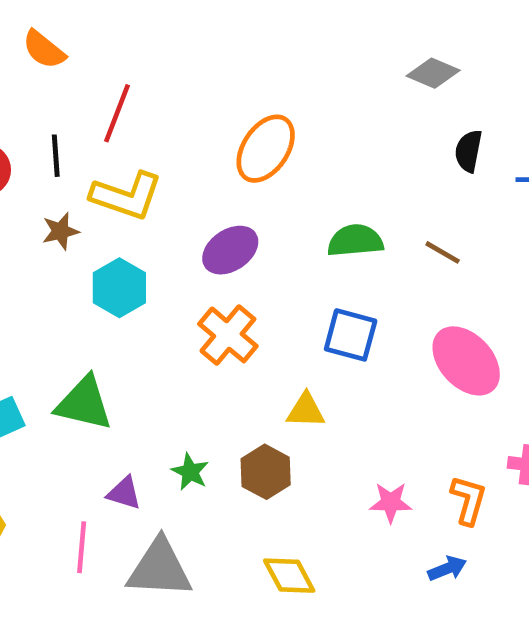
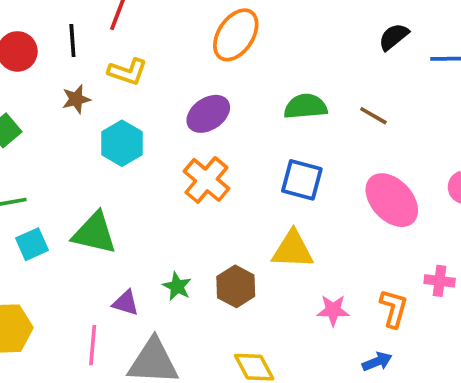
black semicircle: (468, 151) -> (394, 37), turned 40
yellow L-shape: (126, 196) -> (128, 72), size x0.7
yellow triangle: (306, 410) -> (293, 250), moved, size x1.4

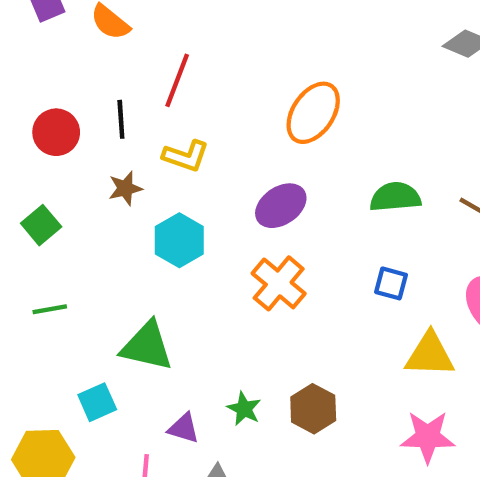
blue square: (302, 180) -> (391, 283), size x0.7
cyan square: (32, 244) -> (97, 402), moved
yellow triangle: (293, 250) -> (430, 355), moved
pink star: (333, 310) -> (428, 437), size x1.4

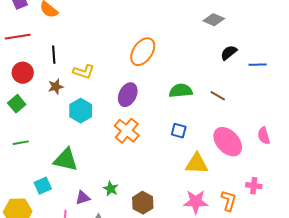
red line: (177, 80) -> (18, 37), moved, turned 60
red circle: (56, 132) -> (23, 73), moved
purple ellipse: (281, 206) -> (128, 95), turned -30
brown hexagon: (313, 409) -> (143, 203), moved
purple triangle: (184, 428) -> (83, 198), turned -35

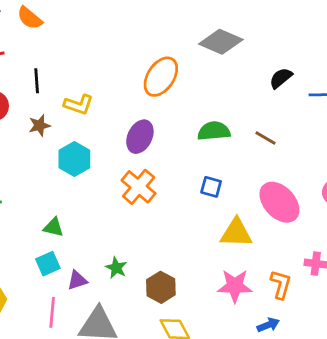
gray diamond: (214, 20) -> (221, 42), moved, size x1.4
green triangle: (66, 160) -> (53, 227), size x0.6
cyan square: (43, 186) -> (48, 264), moved

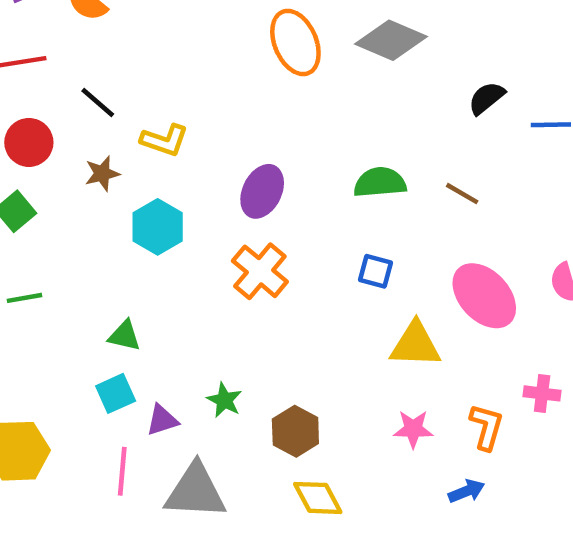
orange ellipse: (161, 77) -> (295, 42), moved, turned -57
black line: (37, 81) -> (98, 102), turned -45
pink star: (235, 286) -> (413, 429), size x0.7

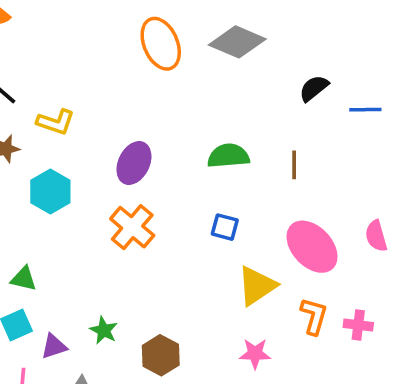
brown line: (462, 194) -> (294, 165), turned 60
yellow triangle: (415, 345) -> (257, 286), turned -36
orange L-shape: (486, 427) -> (314, 316), moved

